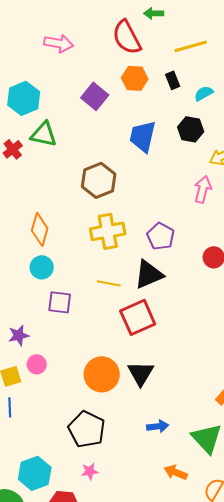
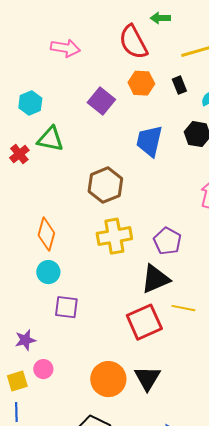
cyan hexagon: (24, 98) -> (30, 103), size x0.7
yellow line: (109, 283) -> (183, 308), moved

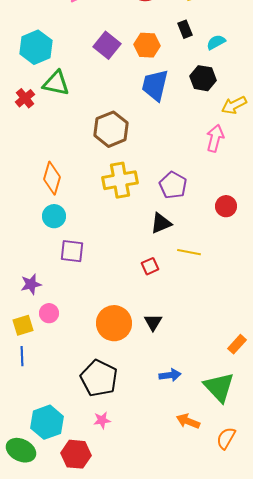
orange hexagon: (141, 83) -> (147, 45), moved
cyan hexagon: (30, 103) -> (36, 47), size x1.4
black triangle: (155, 279) -> (161, 223), size x0.7
red square: (144, 322) -> (150, 266), size x0.5
black triangle: (147, 378) -> (153, 322), size x0.7

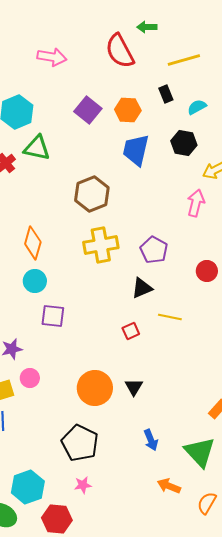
blue arrow: (170, 375) -> (151, 440), turned 75

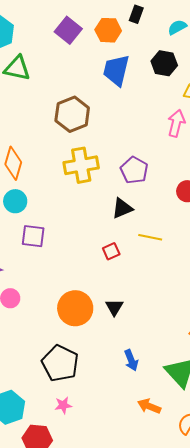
black rectangle: (166, 94) -> (136, 14), moved, turned 42

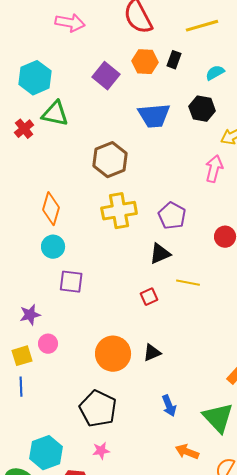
orange hexagon: (108, 30) -> (145, 62), moved
blue trapezoid: (116, 70) -> (154, 116), turned -108
black triangle: (114, 307) -> (152, 353), turned 36

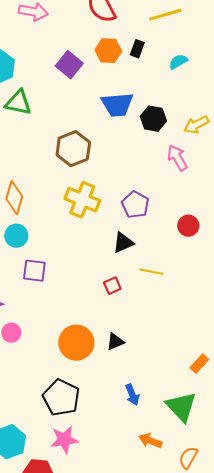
black hexagon: (202, 109) -> (153, 119), moved
pink arrow: (214, 169) -> (177, 158), turned -44
yellow cross: (119, 211) -> (82, 200), turned 32
pink star: (101, 451) -> (64, 440), size x1.6

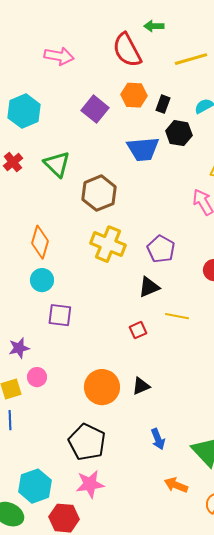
black rectangle: (137, 49) -> (163, 104), moved
green triangle: (18, 103) -> (57, 164), moved, turned 32
black hexagon: (153, 119) -> (179, 133), moved

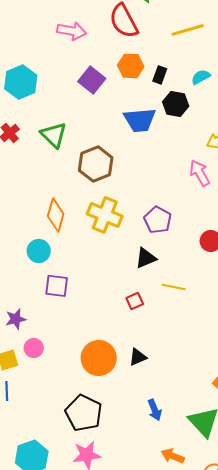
pink arrow: (59, 56) -> (72, 31), moved
orange diamond: (40, 242) -> (56, 215), moved

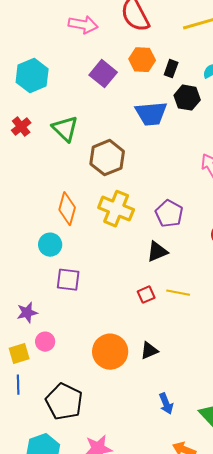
yellow line: (174, 287) -> (178, 293), moved
black pentagon: (84, 413) -> (64, 402), moved

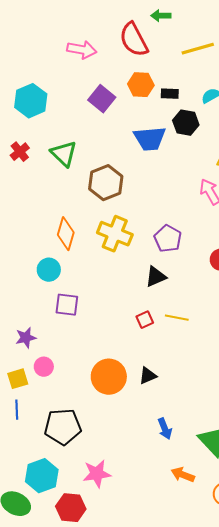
black rectangle: (171, 69) -> (170, 94), turned 72
black pentagon: (64, 402) -> (63, 427), turned -30

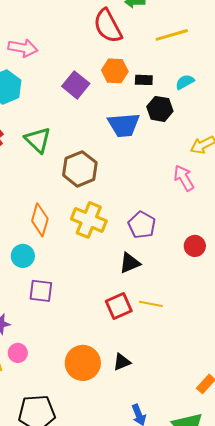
pink arrow: (82, 50) -> (23, 48), moved
red square: (145, 320) -> (119, 306), size x1.5

